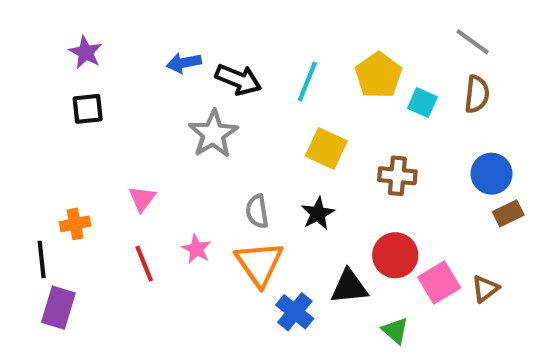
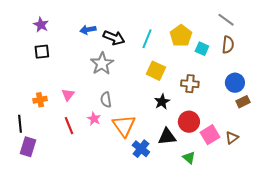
gray semicircle: (257, 211) -> (106, 100), moved
black star: (318, 213) -> (162, 102), moved
orange cross: (75, 224) -> (40, 100), moved

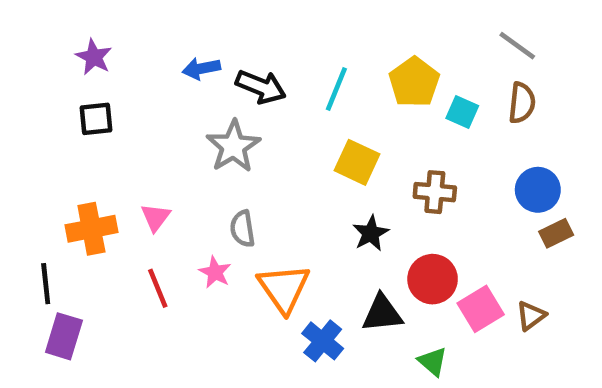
orange cross: (40, 100) -> (91, 229), size x1.5

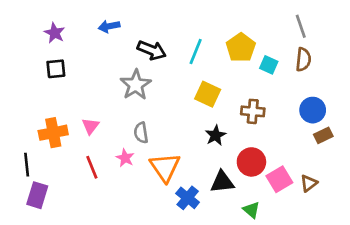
gray line: (517, 46) -> (301, 26), turned 35
blue arrow: (201, 68) -> (109, 26), moved

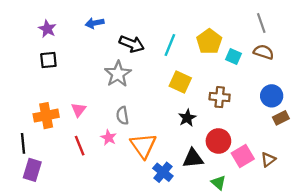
brown semicircle: (303, 60) -> (264, 52), turned -78

